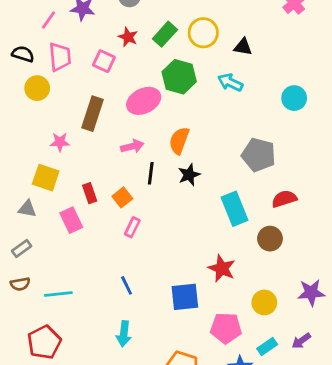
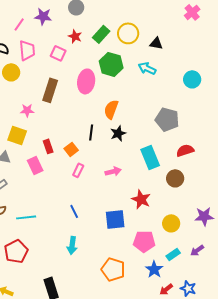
pink ellipse: (144, 101) -> (86, 81), turned -55
pink arrow: (132, 146) -> (113, 171), moved

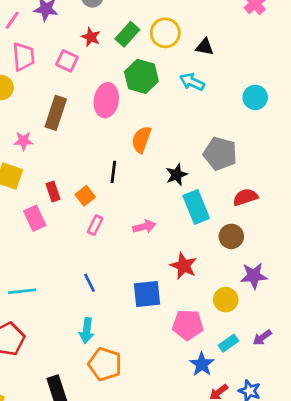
black star: (118, 133) -> (177, 175), moved
purple star: (204, 216) -> (254, 276), moved
orange pentagon: (113, 269) -> (105, 364), moved

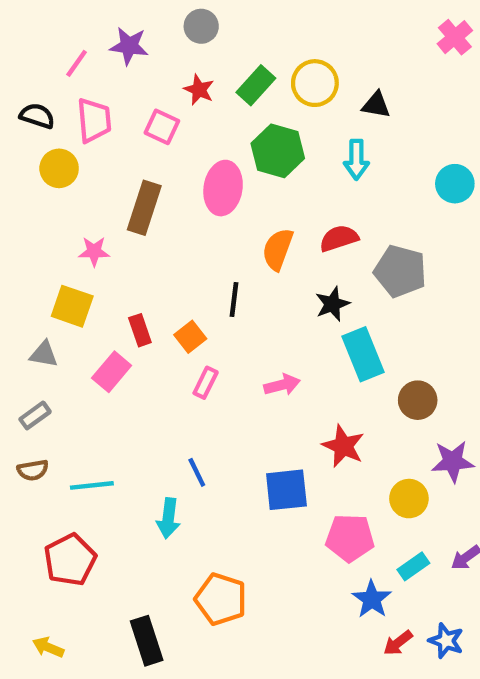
cyan arrow: (192, 82) -> (356, 160), turned -115
red semicircle: (245, 197) -> (339, 238), moved
pink rectangle: (35, 218) -> (112, 372), turned 65
cyan arrow: (87, 331) -> (168, 518), moved

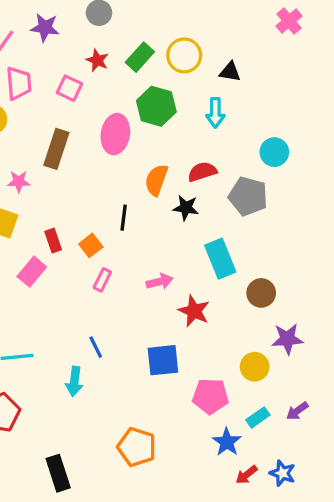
cyan circle: (455, 184) -> (274, 152), moved
black star: (332, 304) -> (186, 208), moved, turned 30
red star: (343, 446) -> (194, 311), moved
orange pentagon: (221, 599) -> (137, 447), moved

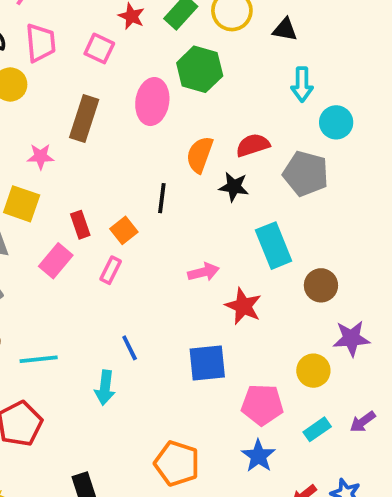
cyan arrow: (215, 113) -> (302, 84), moved
pink rectangle: (102, 280) -> (111, 270), moved
blue star: (227, 442) -> (258, 456), moved

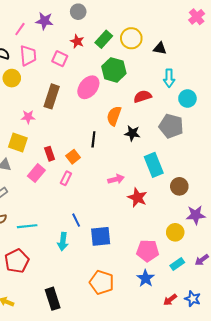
pink ellipse: (152, 102) -> (88, 87), turned 30
red semicircle: (253, 145) -> (143, 96), moved
blue square: (207, 363) -> (101, 236), moved

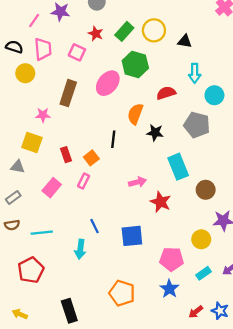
pink rectangle: (36, 173) -> (52, 188), moved
blue square: (101, 236) -> (132, 236), moved

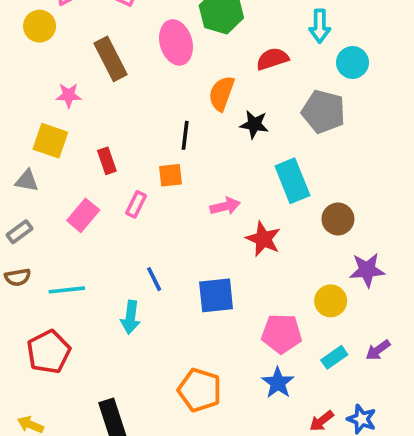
pink ellipse: (108, 83) -> (176, 42), turned -55
brown rectangle: (68, 93) -> (110, 59), turned -45
orange square: (91, 158) -> (171, 175), moved, turned 32

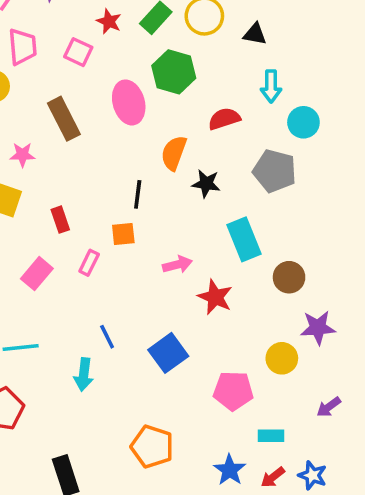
blue square: (216, 295) -> (168, 353), turned -30
cyan rectangle: (334, 357) -> (271, 436), moved, turned 35
blue star: (278, 383) -> (230, 470), moved

